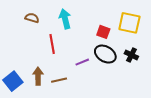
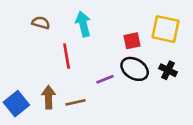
red square: (103, 32) -> (132, 41), turned -32

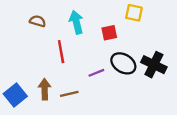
yellow square: (165, 29) -> (134, 13), moved, size x0.7
red square: (132, 41) -> (109, 33), moved
black cross: (168, 70) -> (154, 65), size x1.5

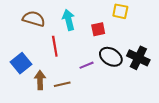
brown semicircle: (38, 21) -> (34, 19), size x1.5
blue square: (15, 95) -> (21, 63), moved

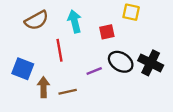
brown semicircle: (34, 19) -> (37, 20), turned 135
blue square: (21, 63) -> (23, 69), turned -30

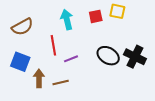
brown semicircle: (37, 20) -> (22, 27), moved
red square: (107, 32) -> (96, 16), moved
purple line: (94, 71) -> (71, 59), moved

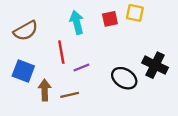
black ellipse: (108, 56) -> (124, 78), moved

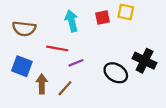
brown semicircle: (26, 31) -> (24, 29), turned 35
red line: (61, 52) -> (57, 48), turned -70
brown line: (70, 95) -> (65, 88), turned -35

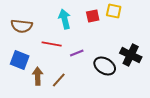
purple line: (76, 63) -> (77, 53), moved

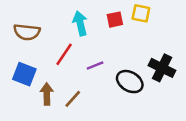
red line: (52, 44) -> (64, 54), turned -66

